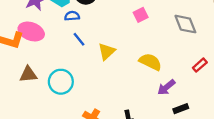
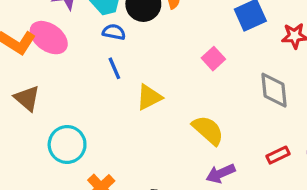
pink square: (141, 15) -> (213, 59), turned -32
brown triangle: (28, 74) -> (27, 98), turned 30
cyan circle: (61, 82) -> (67, 144), moved

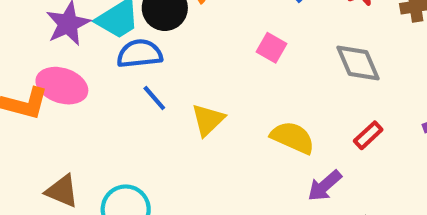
blue semicircle: (114, 32) -> (140, 54), size x1.5
brown triangle: (27, 98) -> (62, 191), moved
red rectangle: (278, 155) -> (368, 135), moved

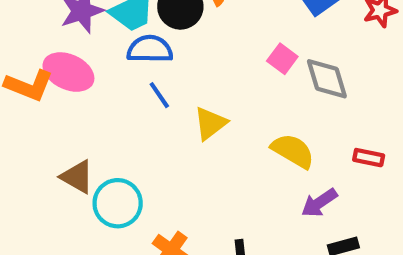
gray diamond: (358, 63) -> (327, 79), moved
red rectangle: (368, 135) -> (369, 158), turned 48
brown triangle: (62, 191) -> (77, 177), moved

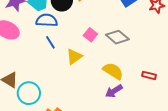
pink square: (282, 59) -> (90, 35), moved
gray diamond: (327, 79) -> (117, 37), moved, turned -35
purple arrow: (319, 203) -> (114, 91), moved

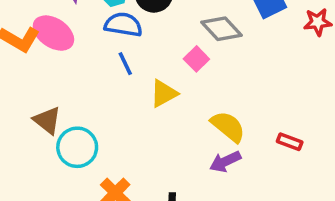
gray diamond: (117, 37) -> (222, 29), moved

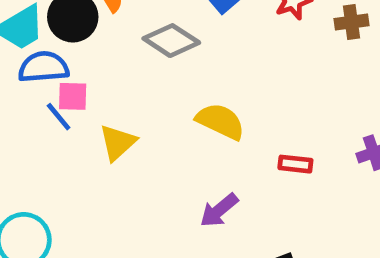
pink square: (196, 59) -> (73, 96), moved, turned -30
yellow semicircle: (228, 127) -> (220, 121), moved

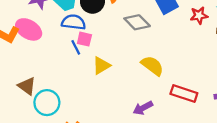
red rectangle: (295, 164) -> (184, 93), size x1.6

